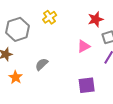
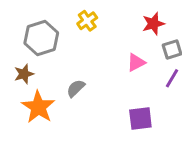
orange star: (16, 77) -> (38, 107), size x1.6

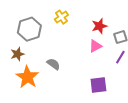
red star: (153, 24) -> (99, 26), moved
gray semicircle: (76, 88) -> (53, 64), turned 80

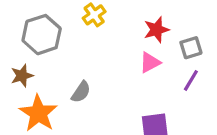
gray semicircle: (53, 64) -> (81, 92), turned 88

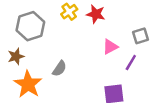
red star: (156, 30) -> (96, 14), moved, turned 30
purple line: (191, 80) -> (131, 62), moved

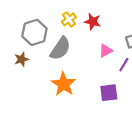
gray semicircle: (59, 69) -> (60, 49), moved, size x1.6
orange star: (28, 84) -> (64, 84), moved

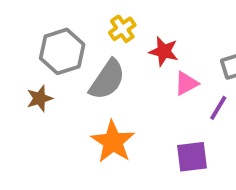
red star: (93, 22) -> (164, 51), moved

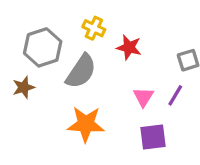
yellow cross: (122, 29) -> (94, 28), turned -30
pink triangle: (186, 83) -> (143, 97), moved, turned -30
orange star: (113, 142) -> (86, 124), turned -30

